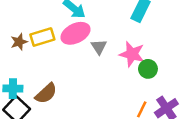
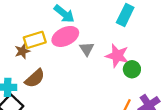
brown star: (19, 42) -> (22, 51), moved
brown semicircle: (46, 93) -> (35, 78), moved

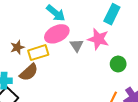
yellow rectangle: (35, 40) -> (38, 53), moved
pink star: (117, 56) -> (98, 39), moved

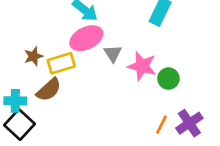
pink star: (98, 39) -> (142, 66), moved

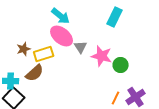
pink ellipse: (86, 38) -> (62, 36), turned 65

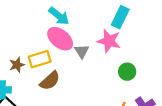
brown star: (24, 49) -> (17, 65), moved
pink star: (102, 56) -> (109, 41), moved
brown semicircle: (35, 73) -> (50, 81), moved

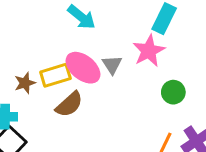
pink ellipse: (60, 39) -> (83, 68), moved
pink star: (109, 41) -> (149, 51), turned 30

